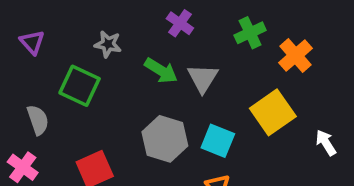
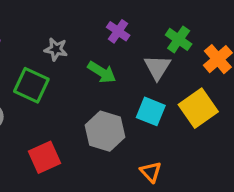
green cross: (250, 33) -> (179, 39), turned -30
gray triangle: (203, 78) -> (157, 67), moved
cyan square: (218, 141) -> (151, 111), moved

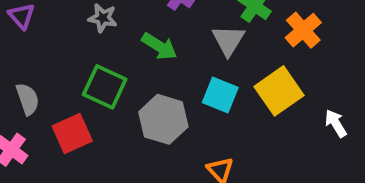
green square: (31, 85) -> (105, 87), moved
red square: (44, 157) -> (72, 134), moved

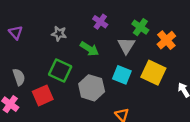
yellow square: (279, 91) -> (153, 73), turned -30

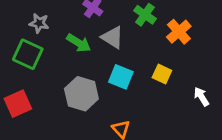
gray triangle: (126, 46) -> (112, 37), moved, turned -30
green square: (60, 70) -> (28, 54), moved
yellow square: (153, 73) -> (162, 74), size x0.6

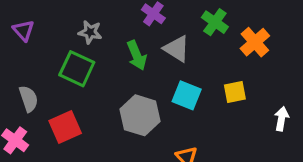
green arrow: (79, 43) -> (137, 55), turned 35
yellow square: (162, 74) -> (235, 92), turned -36
white arrow: (201, 97) -> (281, 119), turned 42

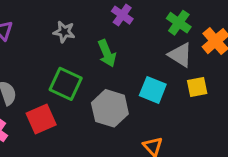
gray triangle: (177, 49) -> (180, 55), moved
green square: (77, 69) -> (66, 84), moved

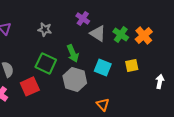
green cross: (179, 23) -> (121, 34), moved
green arrow: (107, 53) -> (73, 53), moved
gray triangle: (180, 55) -> (98, 33), moved

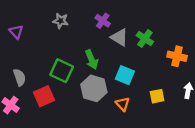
gray star: (45, 29) -> (61, 21), moved
orange cross: (144, 35) -> (177, 56), moved, turned -36
yellow square: (132, 65) -> (157, 96), moved
orange triangle: (103, 104) -> (123, 104), moved

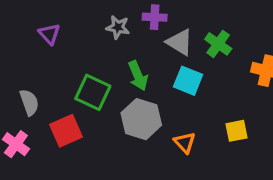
gray star: (61, 21) -> (118, 27), moved
purple cross: (103, 21) -> (155, 17), turned -32
purple triangle: (16, 32) -> (49, 34), moved
cyan square: (125, 75) -> (188, 81), moved

